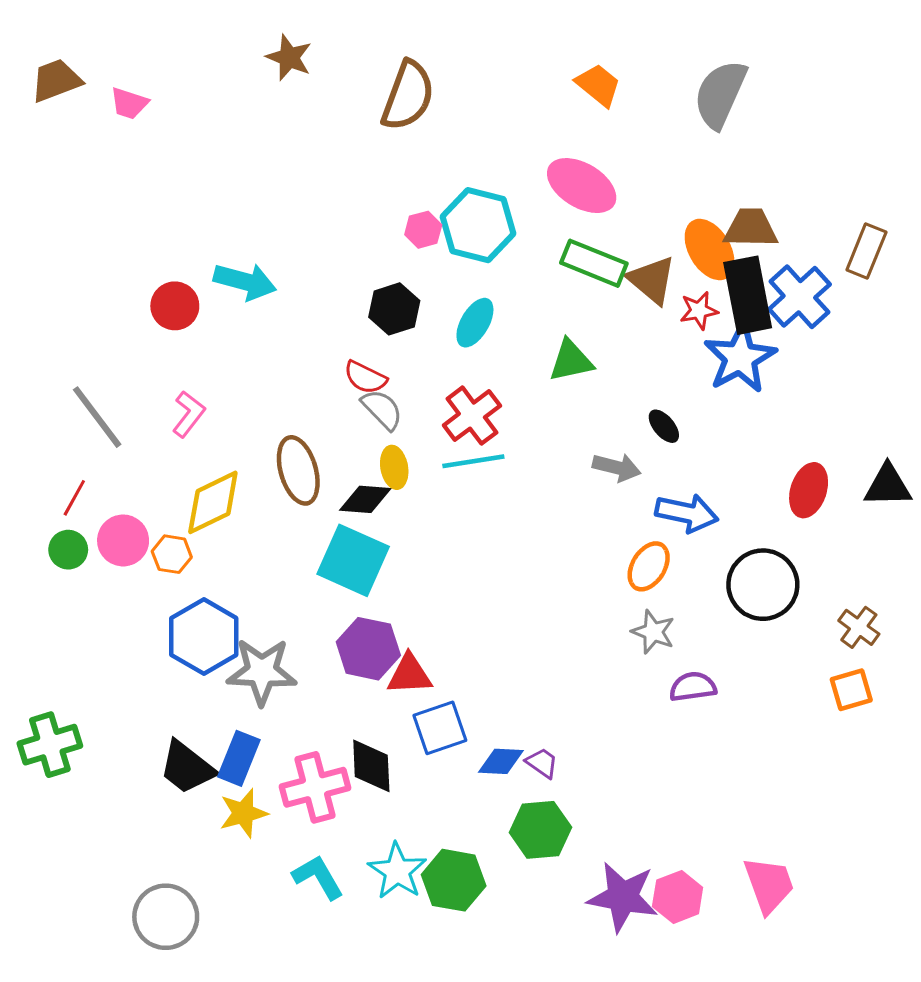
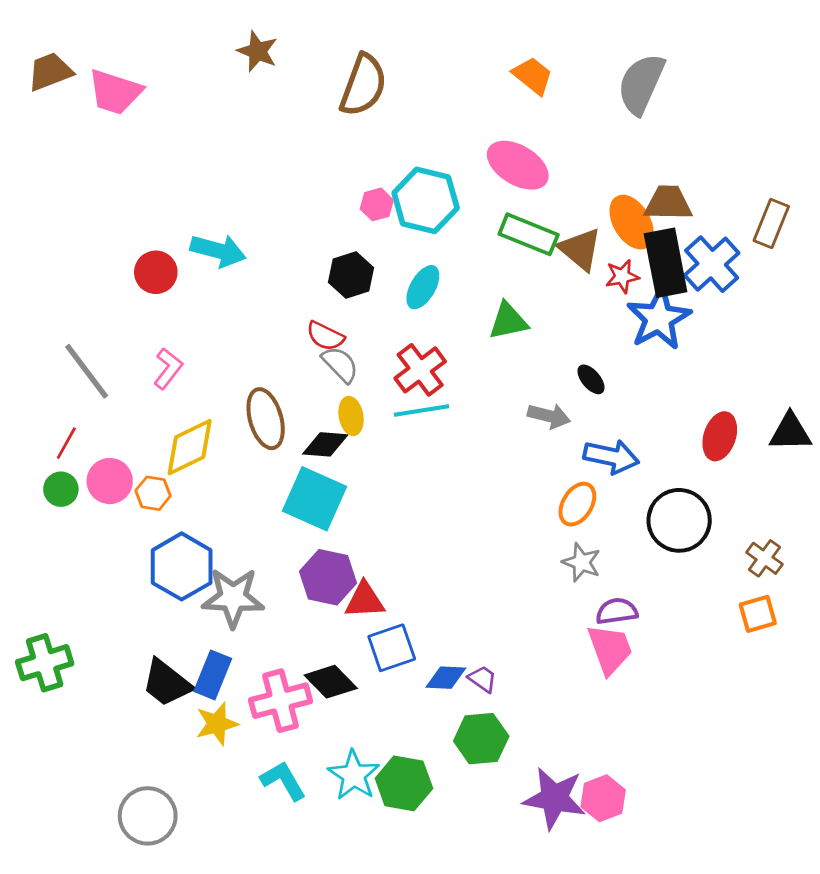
pink trapezoid: (129, 103) -> (115, 92), size x1.6
black diamond: (371, 766) -> (331, 682), turned -42
pink trapezoid: (769, 885) -> (610, 649), moved

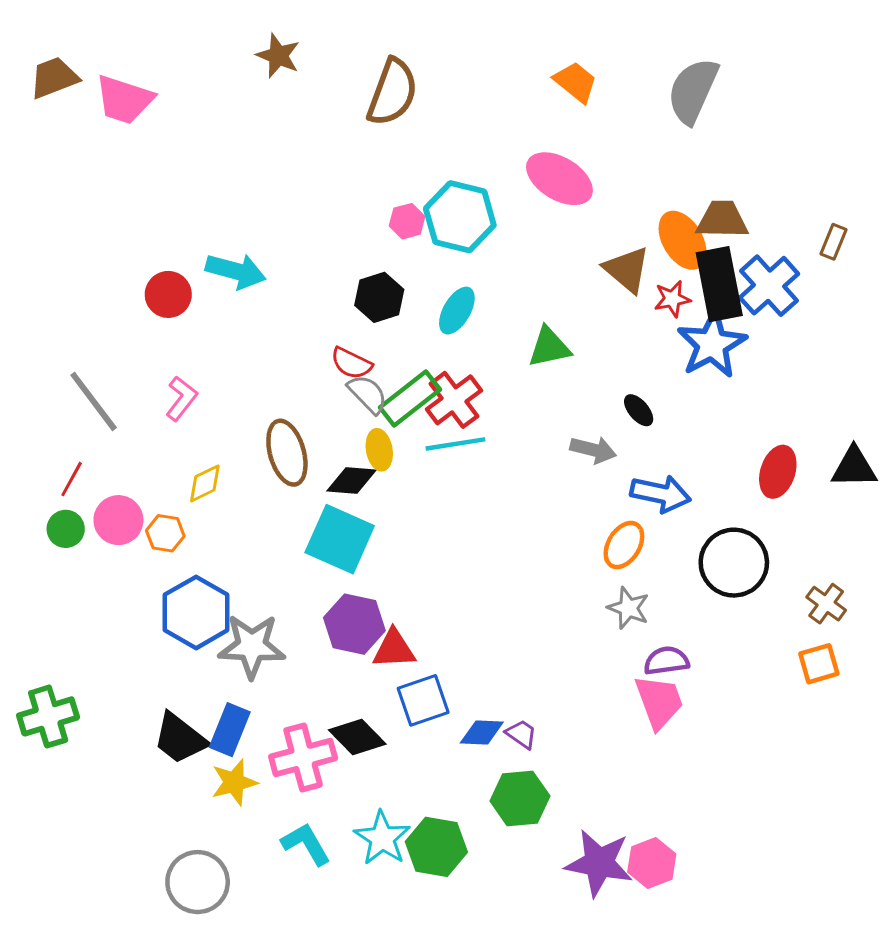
brown rectangle: (771, 223) -> (833, 242), size x0.7
green rectangle: (529, 234) -> (410, 398), moved, turned -60
yellow diamond: (190, 447) -> (205, 483), size x0.6
gray circle: (148, 816) -> (198, 882), moved

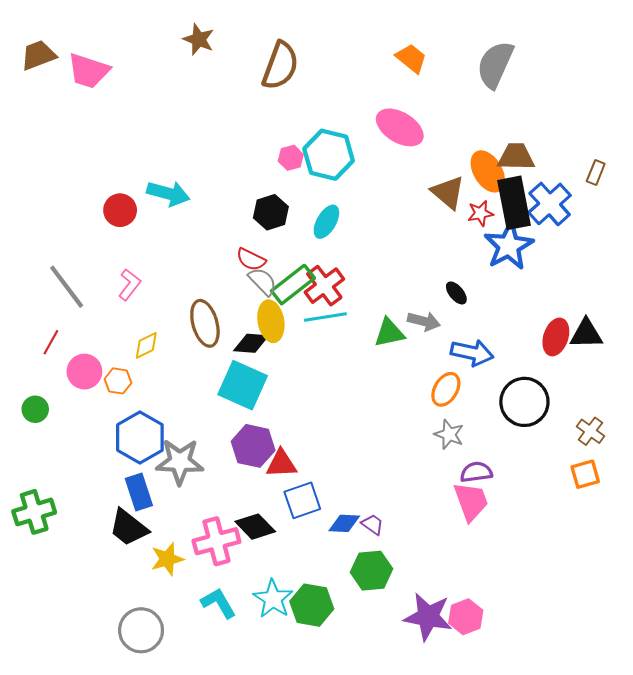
green triangle: (549, 347) -> (389, 333), moved
yellow ellipse: (379, 450) -> (271, 321), size x1.4
black triangle: (854, 467) -> (586, 334), moved
green circle: (66, 529) -> (35, 409), moved
blue rectangle: (230, 730) -> (139, 492), moved, turned -40

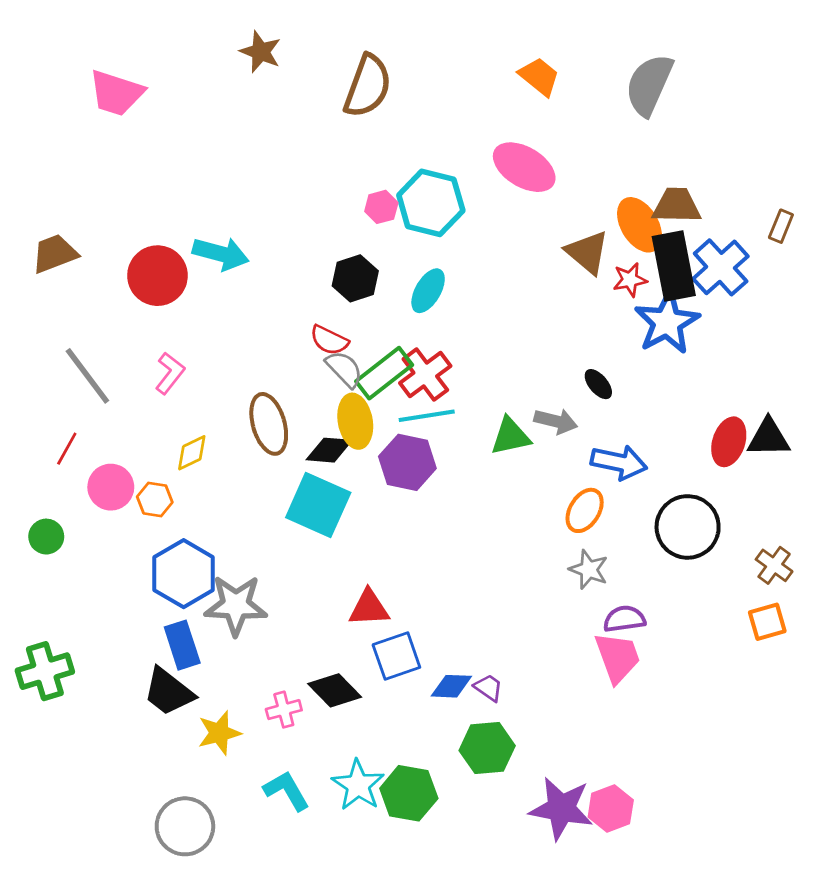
brown trapezoid: (38, 55) -> (54, 254), moved
red circle: (120, 210) -> (157, 276), size x1.4
purple hexagon: (253, 446) -> (407, 462), moved
pink cross: (216, 541) -> (284, 710), size x0.6

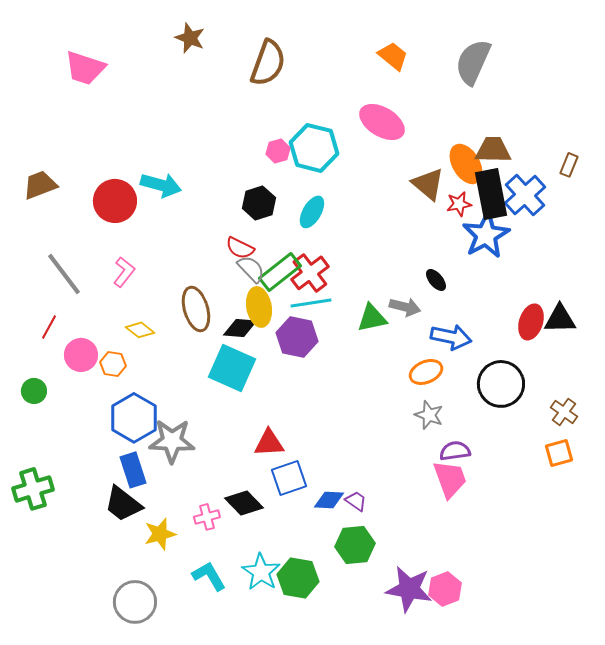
yellow diamond: (192, 453) -> (140, 330), turned 64
orange ellipse: (585, 510) -> (426, 372), turned 36

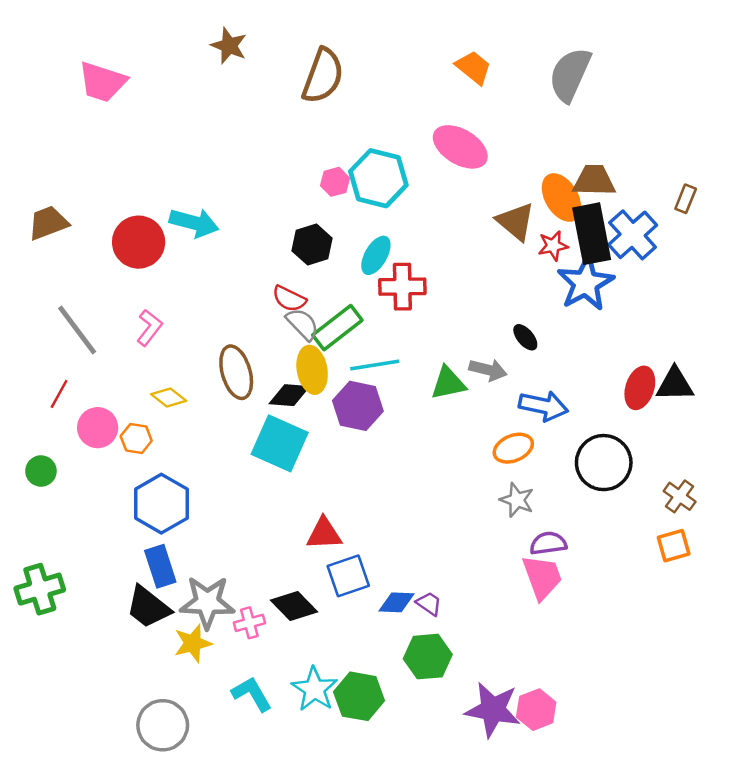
red cross: (310, 273) -> (402, 287), moved, turned 36
gray star: (172, 441) -> (207, 602), moved

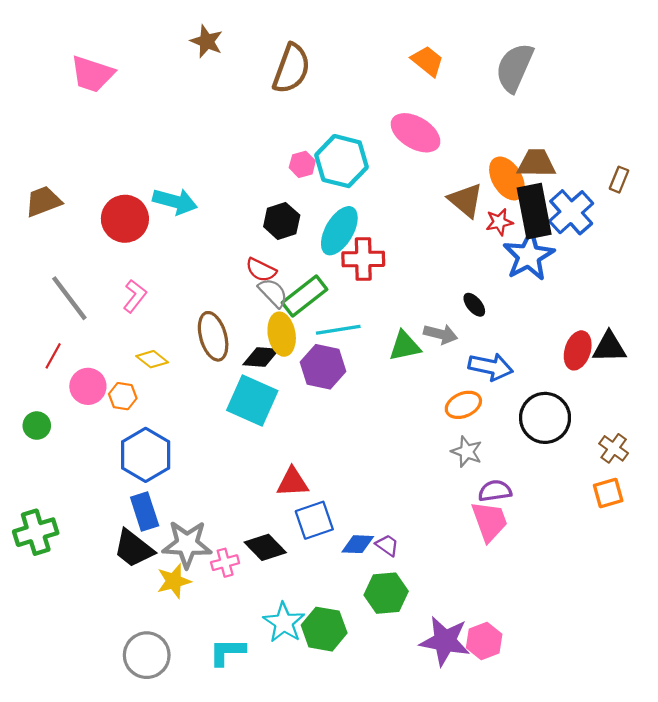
cyan ellipse: (376, 255) -> (339, 231), size x1.4
cyan L-shape: (252, 694) -> (227, 652), moved, turned -60

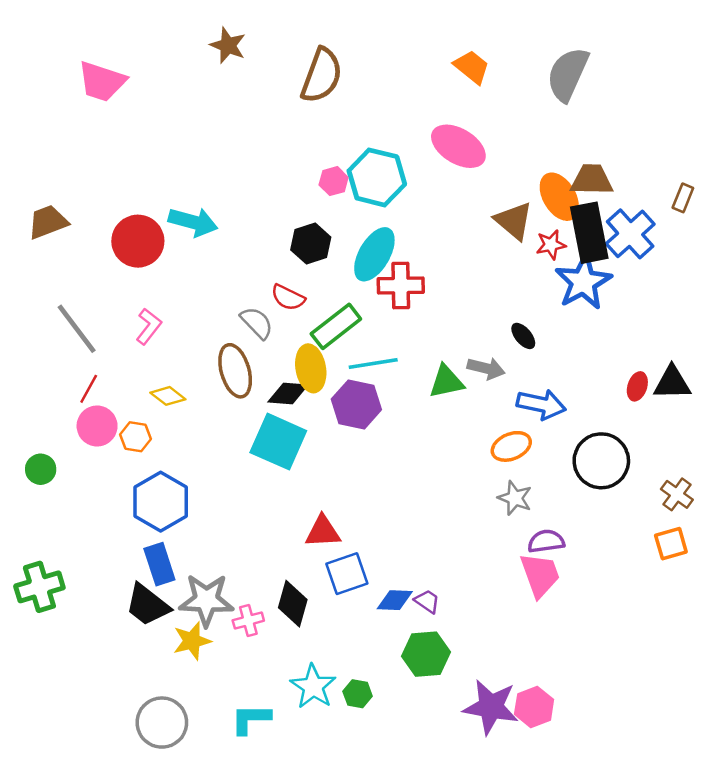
gray semicircle: (273, 293) -> (257, 323), moved
red ellipse: (578, 350) -> (637, 386), size x0.7
red line: (53, 356) -> (89, 389), moved
black diamond: (265, 547) -> (293, 604), turned 60
green hexagon: (324, 629) -> (358, 694), size x0.6

